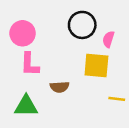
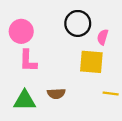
brown semicircle: (59, 87) -> (56, 94), moved

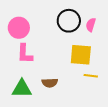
pink semicircle: (103, 37) -> (91, 25), moved
yellow line: (111, 94) -> (91, 76), moved

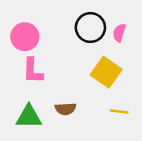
yellow square: (81, 55) -> (106, 72), turned 30
yellow line: (91, 76) -> (119, 111), moved

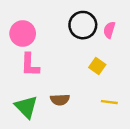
yellow square: (106, 72) -> (97, 66), size x0.6
green triangle: (29, 117) -> (26, 107), turned 45

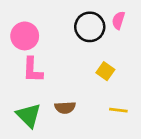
pink semicircle: (109, 30) -> (118, 20), moved

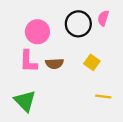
pink circle: (25, 36) -> (37, 32), moved
brown semicircle: (65, 108) -> (54, 64), moved

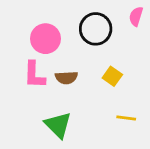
pink semicircle: (103, 18) -> (136, 16), moved
green triangle: (25, 101) -> (58, 125), moved

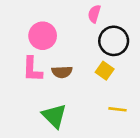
pink semicircle: (136, 16) -> (94, 14), moved
black circle: (96, 29) -> (114, 41), moved

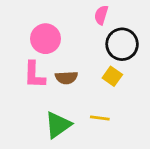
yellow line: (118, 109) -> (100, 118), moved
green triangle: (54, 116) -> (58, 125), turned 40

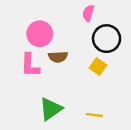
brown semicircle: (66, 78) -> (58, 57), moved
yellow line: (100, 118) -> (94, 115), moved

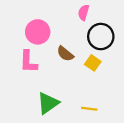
brown semicircle: (58, 57) -> (65, 54), moved, turned 42

